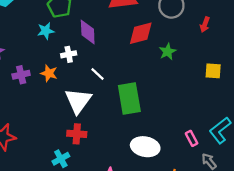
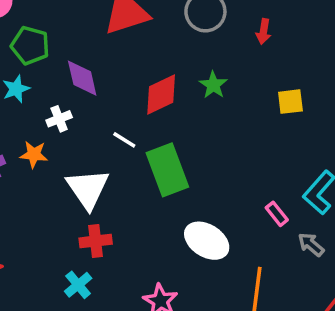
red diamond: (141, 33) -> (161, 95), moved
white line: (98, 74) -> (124, 140), moved
white ellipse: (145, 147) -> (207, 241), turned 32

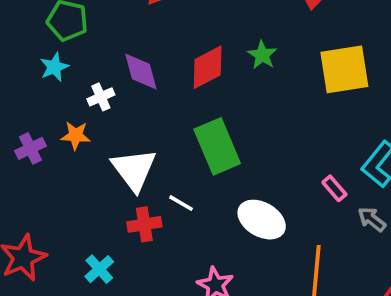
purple diamond: (82, 78) -> (141, 71), moved
yellow square: (290, 102) -> (344, 69), size x1.8
white line: (124, 140) -> (181, 203), moved
cyan cross: (78, 285) -> (99, 269), moved

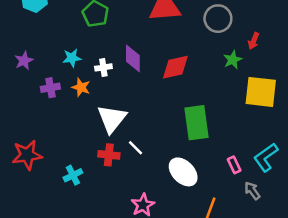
green star: (262, 55) -> (233, 60), moved
cyan star: (54, 67) -> (72, 58), moved
green rectangle: (217, 146) -> (196, 123), moved

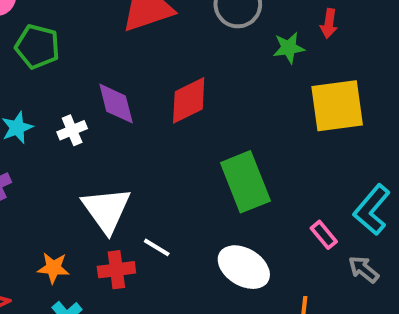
red arrow: (254, 41) -> (329, 24), moved
green star: (233, 60) -> (289, 48), moved, turned 30
orange star: (81, 87) -> (53, 268), moved

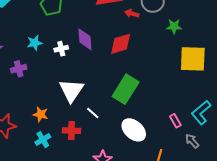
red arrow: (329, 24) -> (132, 13), moved, turned 88
green rectangle: (245, 182) -> (126, 89), moved, turned 44
red cross: (116, 270) -> (72, 131), moved

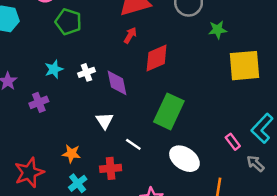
red arrow: (132, 13) -> (130, 35), moved, turned 112
purple diamond: (85, 39) -> (117, 83), moved
white triangle: (71, 90) -> (105, 121), size x0.6

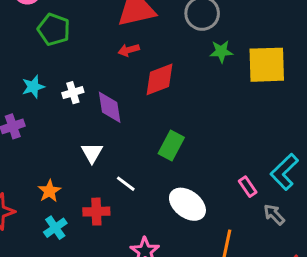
green star: (218, 30) -> (221, 51), moved
red arrow: (130, 35) -> (129, 50), turned -140
yellow square: (245, 66) -> (267, 65), moved
green rectangle: (169, 111) -> (171, 145), size x0.7
orange star: (71, 154) -> (49, 191), turned 30

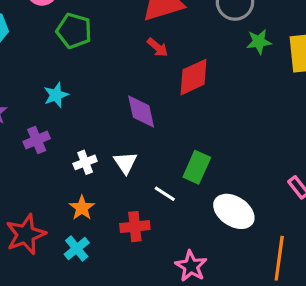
red arrow: (129, 50) -> (158, 47), turned -120
white cross: (73, 93) -> (85, 162), moved
green rectangle: (171, 145) -> (197, 167), moved
cyan cross: (55, 228) -> (77, 248), moved

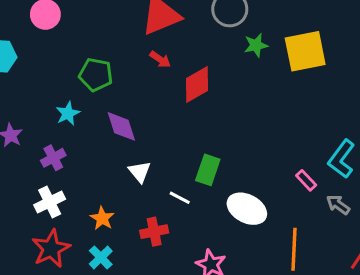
green pentagon: (74, 31) -> (96, 75), moved
purple diamond: (141, 111) -> (121, 126), moved
white cross: (85, 162) -> (50, 202), moved, size x1.4

